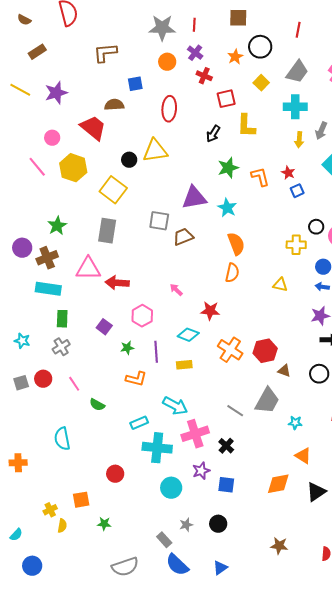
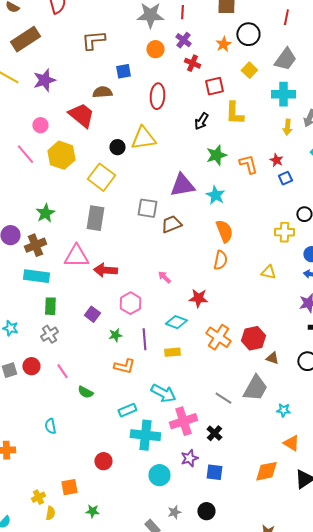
brown rectangle: (37, 52) -> (25, 39), size x1.6
cyan semicircle: (62, 439) -> (50, 426), size x0.7

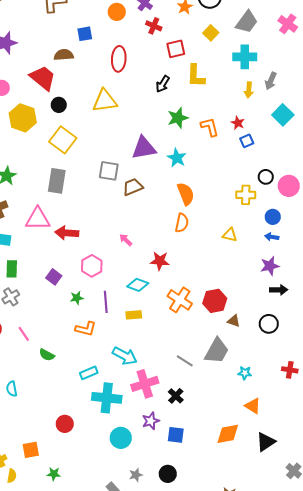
black circle: (117, 147) -> (59, 105), moved

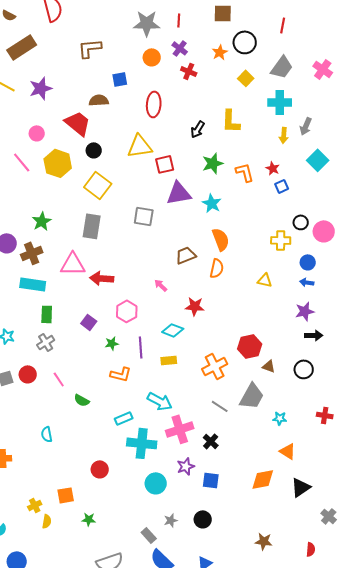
red square: (176, 49) -> (165, 164), moved
brown trapezoid: (133, 187) -> (186, 255), moved
orange cross: (180, 300) -> (215, 366), moved, turned 30

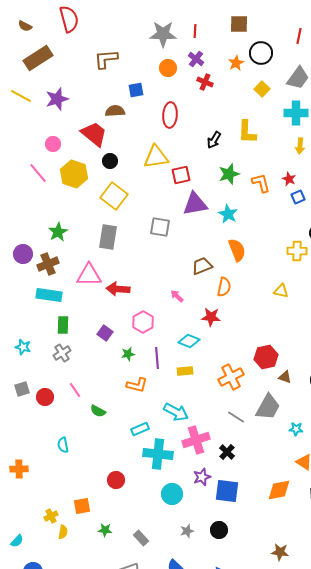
orange semicircle: (217, 268) -> (224, 287), moved
red circle: (28, 374) -> (45, 397), moved
blue square: (211, 480) -> (227, 491), size x1.4
gray rectangle: (149, 535) -> (141, 538), moved

